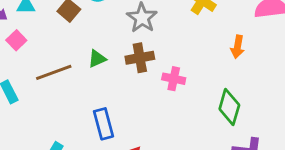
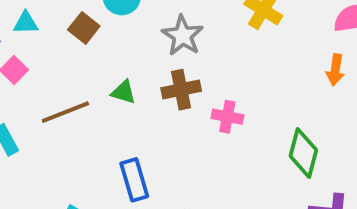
orange arrow: (237, 47) -> (335, 70), moved
green triangle: (97, 59) -> (124, 92), turned 42

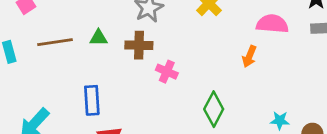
green triangle: (124, 92) -> (99, 38), turned -30

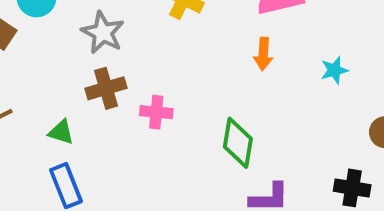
green triangle: (99, 38) -> (61, 132), moved, turned 36
cyan star: (280, 120) -> (334, 70), moved

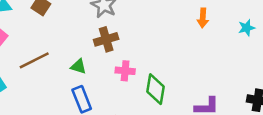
pink cross: (156, 112) -> (125, 71), moved
green diamond: (238, 143) -> (155, 89), moved

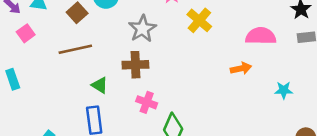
orange arrow: (203, 18) -> (241, 68), turned -120
brown line: (34, 60) -> (75, 49), moved

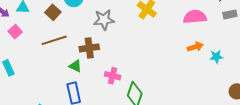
gray star: (142, 29) -> (104, 20), turned 30
brown cross: (135, 65) -> (89, 48), moved
orange arrow: (241, 68) -> (195, 47), moved

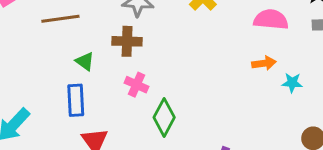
brown cross: (89, 48) -> (127, 41), moved

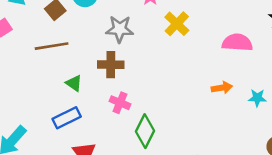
orange arrow: (264, 63) -> (222, 88), moved
blue rectangle: (76, 100) -> (67, 118), turned 68

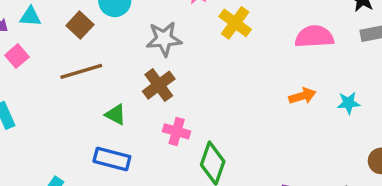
brown cross: (111, 65) -> (159, 85), turned -30
blue rectangle: (67, 118) -> (112, 159), turned 48

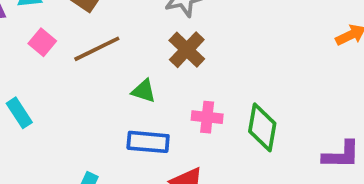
pink square: (17, 56) -> (42, 42), moved
pink cross: (177, 131) -> (207, 117), moved

